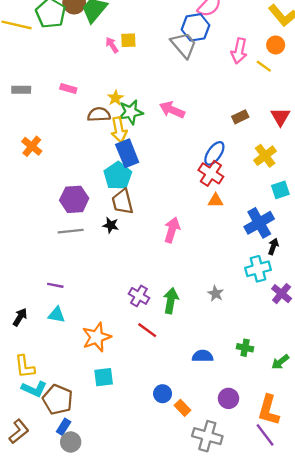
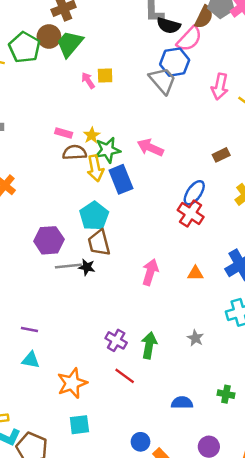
pink rectangle: (68, 89) -> (64, 133), moved
blue rectangle: (127, 153) -> (121, 179), moved
orange triangle: (216, 200) -> (195, 273), moved
gray line: (71, 231) -> (68, 266), moved

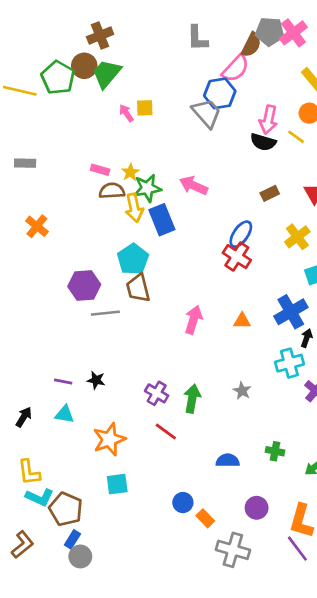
black semicircle: (169, 25) -> (263, 142), moved
black star: (87, 267) -> (96, 380), moved

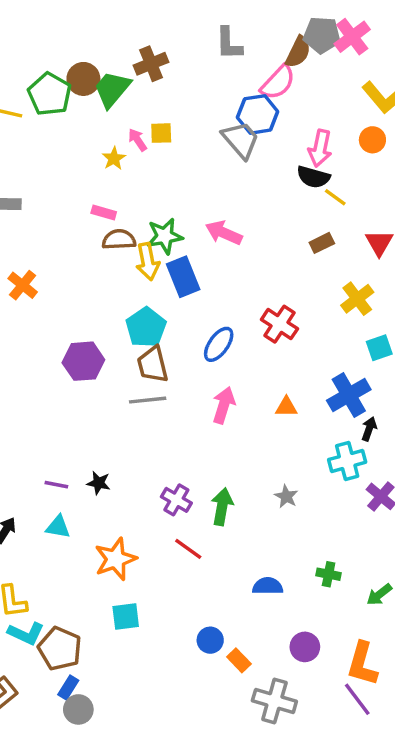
brown cross: (100, 36) -> (151, 64), moved
yellow line: (296, 137) -> (335, 197), moved
yellow star: (130, 172) -> (114, 158), moved
blue ellipse: (241, 234) -> (219, 344), moved
gray line: (105, 313) -> (148, 400), moved

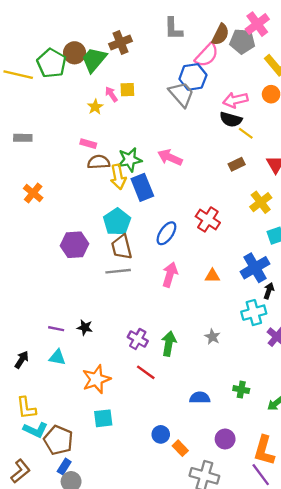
gray pentagon: (322, 35) -> (242, 41), moved
pink arrow: (320, 148) -> (235, 100), turned 65

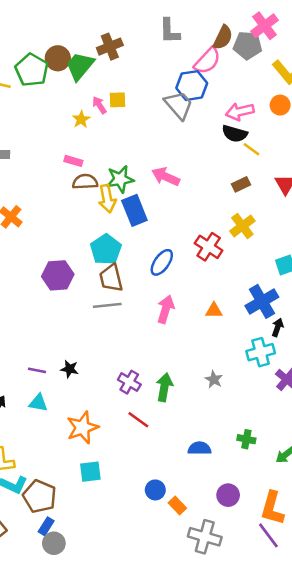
yellow cross: (261, 202) -> (242, 226), moved

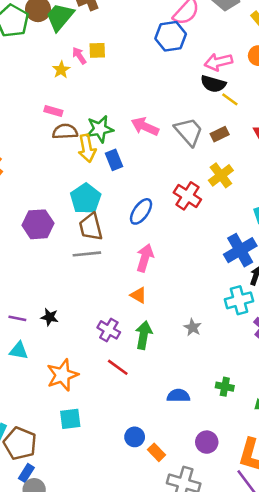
gray trapezoid: (179, 105) -> (189, 132), moved
blue rectangle: (134, 210) -> (114, 160), size x0.7
orange triangle: (214, 311) -> (138, 295), moved, turned 30

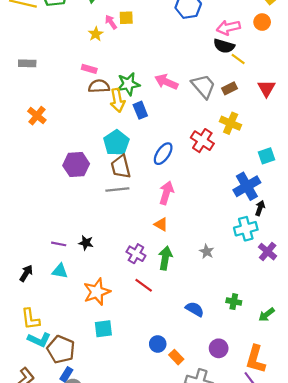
yellow cross: (221, 175) -> (231, 123), turned -30
blue semicircle: (178, 396) -> (195, 309), turned 30

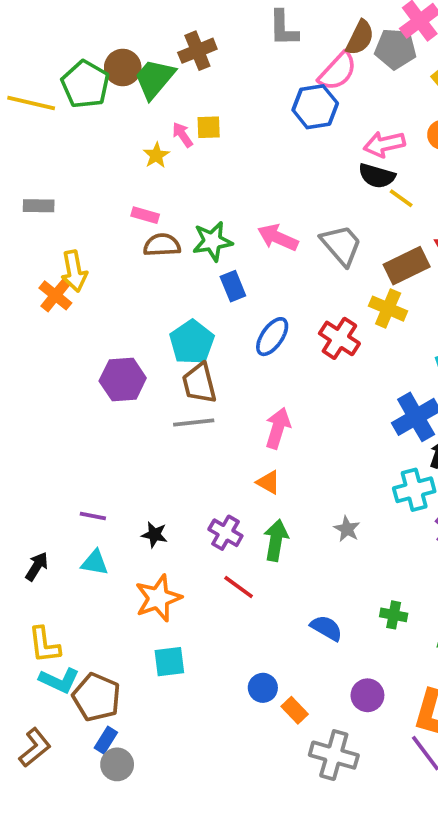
brown rectangle: (229, 88) -> (407, 266), moved, size x1.6
yellow arrow: (117, 100) -> (74, 271), moved
blue ellipse: (163, 154) -> (272, 337), moved
black star: (86, 243) -> (154, 535), moved

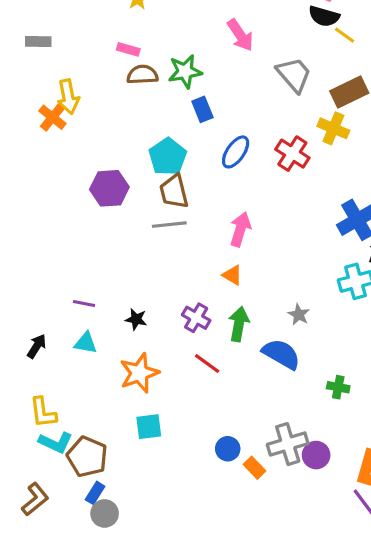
pink arrow: (278, 238) -> (240, 35), moved, turned -148
blue semicircle: (326, 628) -> (281, 354), moved, size x1.4
gray cross: (334, 755) -> (288, 444), moved, turned -33

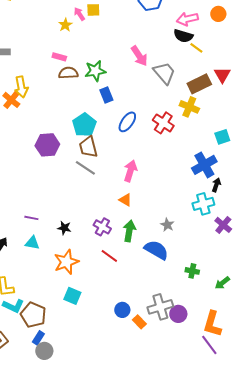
pink arrow: (240, 35) -> (139, 56), moved
gray line: (169, 225) -> (85, 168), turned 40
cyan square: (149, 427) -> (72, 296), turned 30

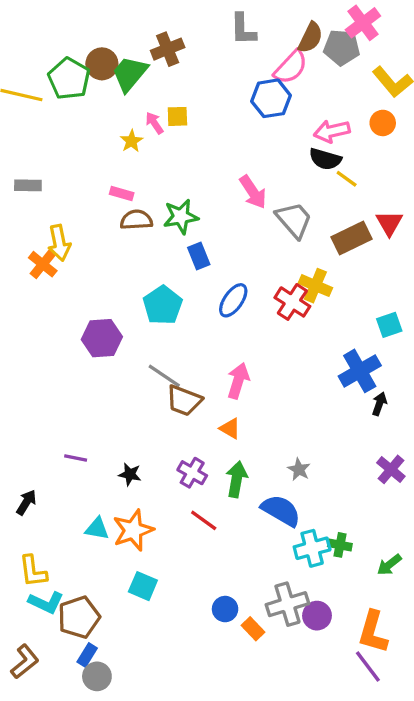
yellow cross: (189, 107) -> (315, 286), moved
brown trapezoid: (88, 147) -> (184, 400), moved, turned -55
cyan cross: (203, 204) -> (312, 548), moved
cyan triangle: (32, 243) -> (97, 529), moved
brown pentagon: (33, 315) -> (79, 617), turned 30

